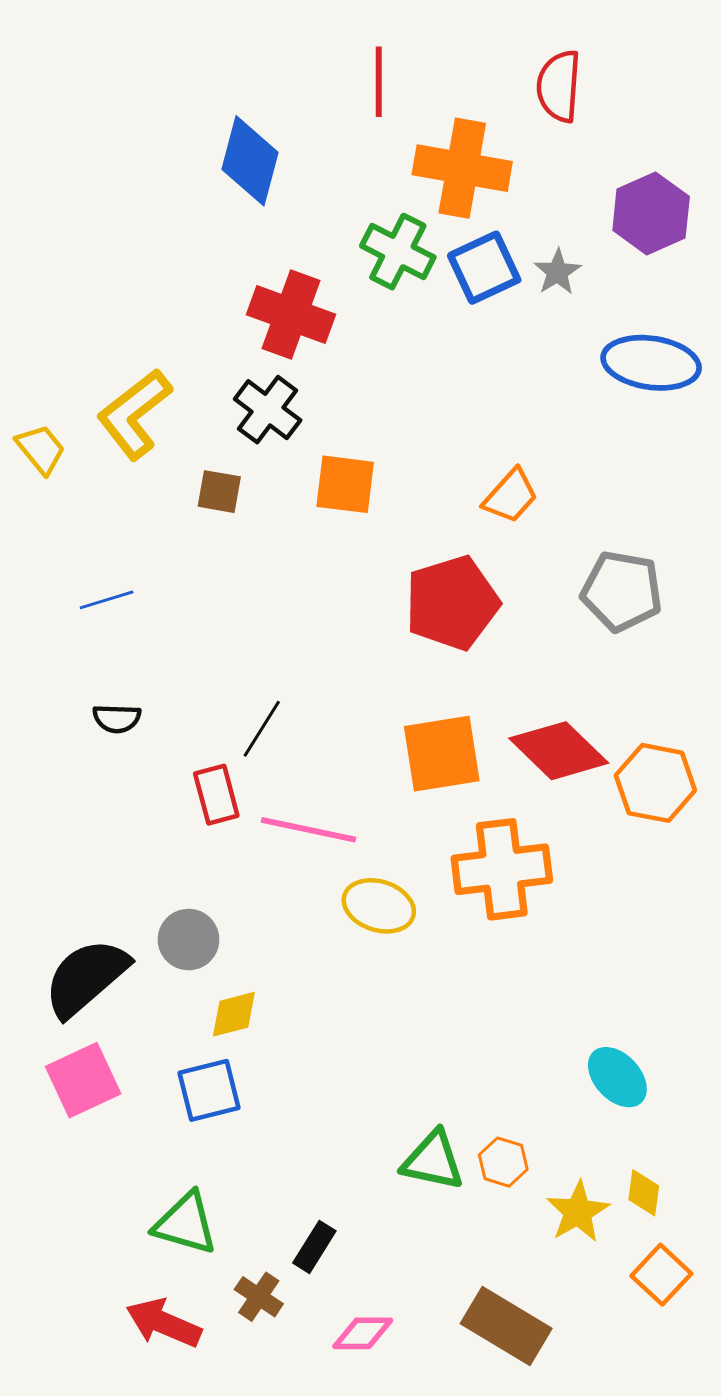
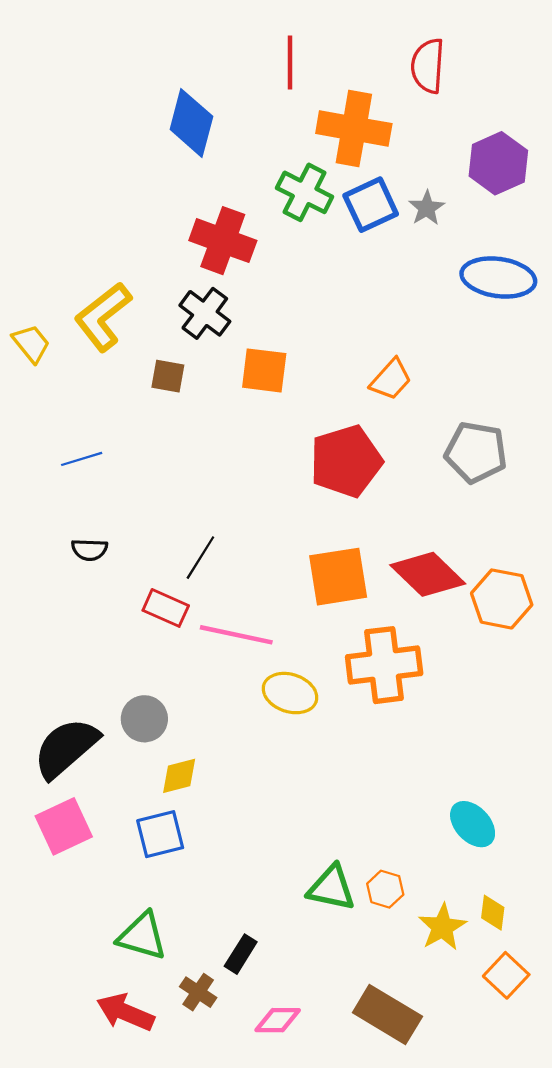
red rectangle: (216, 795) -> (166, 608), turned -51

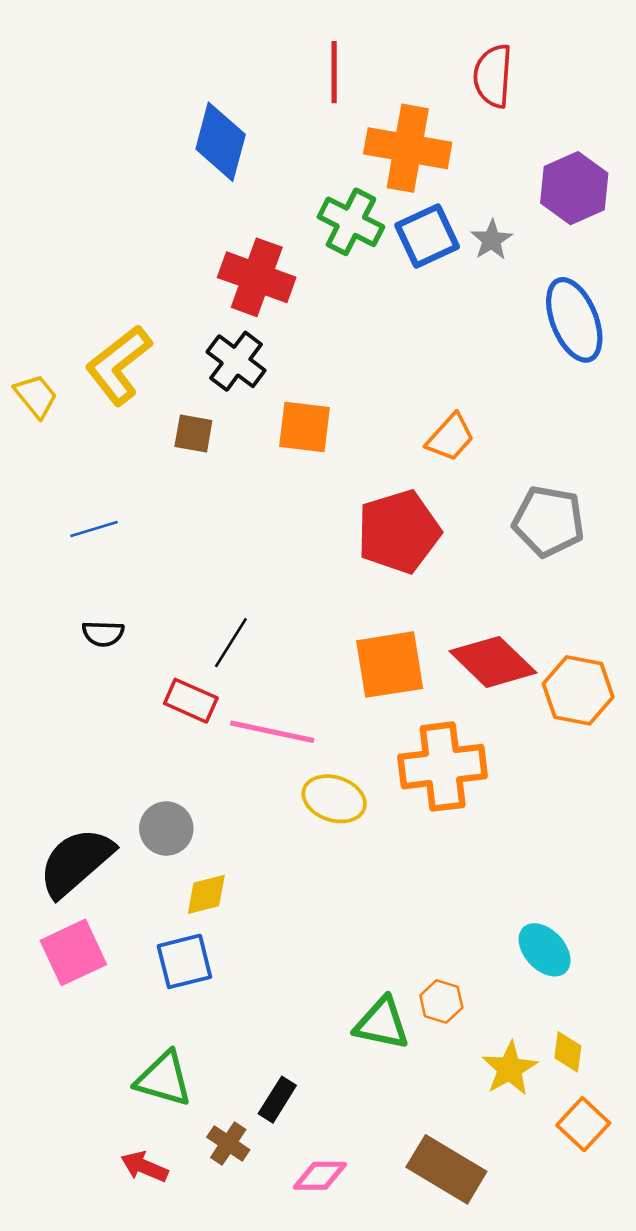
blue ellipse: (498, 277) -> (574, 320), turned 60
orange hexagon: (385, 889) -> (441, 1001), moved
red arrow: (125, 1012) -> (144, 1167), size x0.7

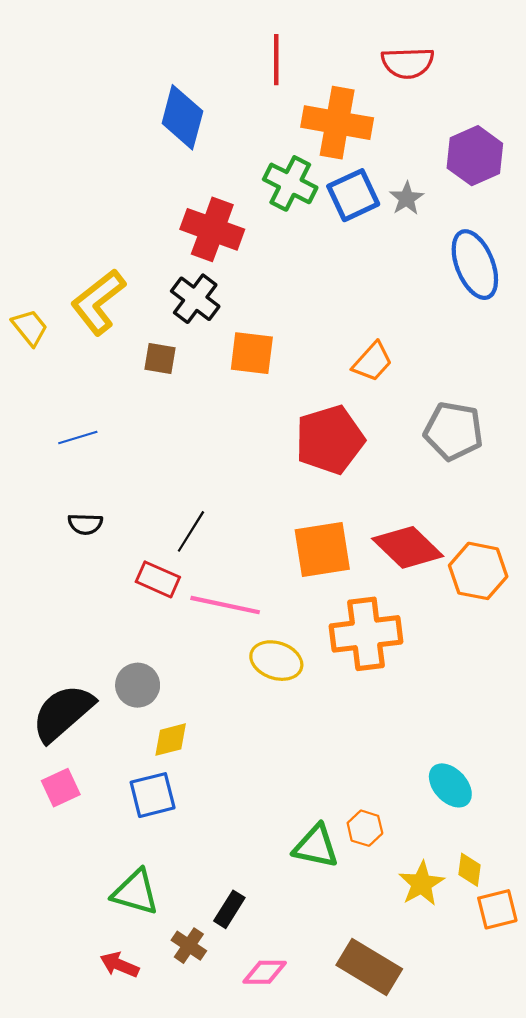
red semicircle: (493, 76) -> (408, 63), turned -96
pink square: (73, 952) -> (61, 788), size x0.7
orange square: (583, 1124) -> (497, 909), moved, turned 33

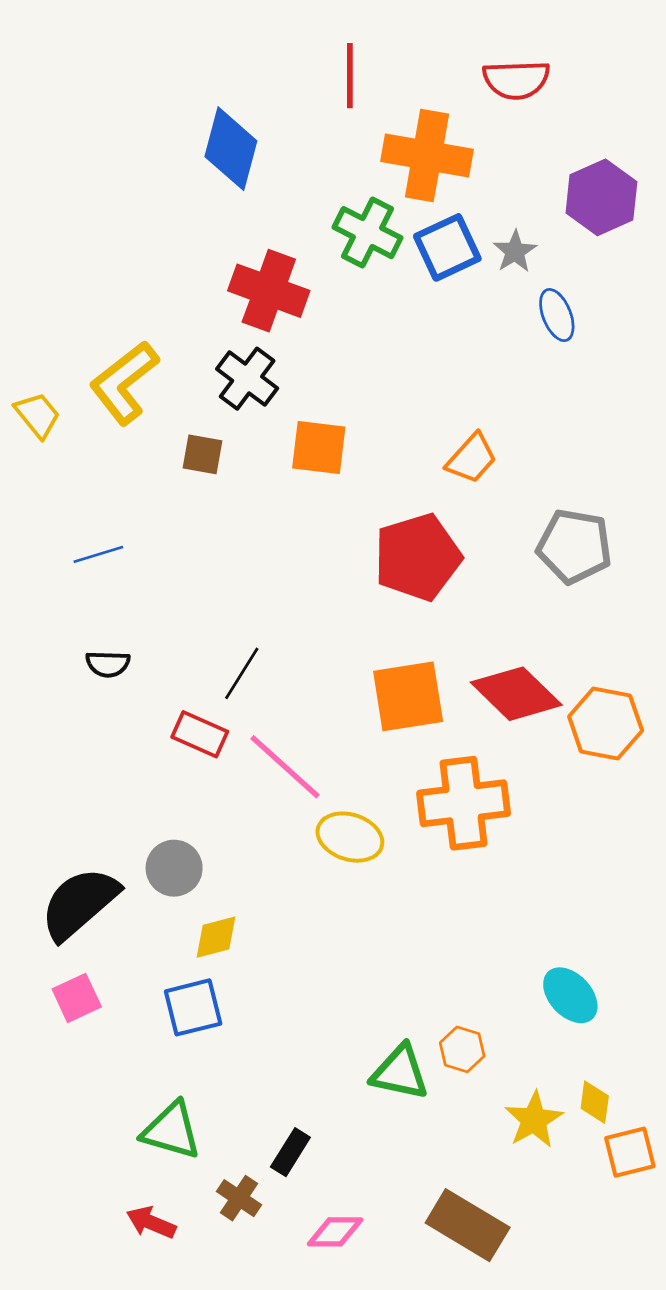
blue ellipse: (475, 265) -> (557, 315), moved, size x0.6
pink line: (225, 605) -> (285, 767), turned 30

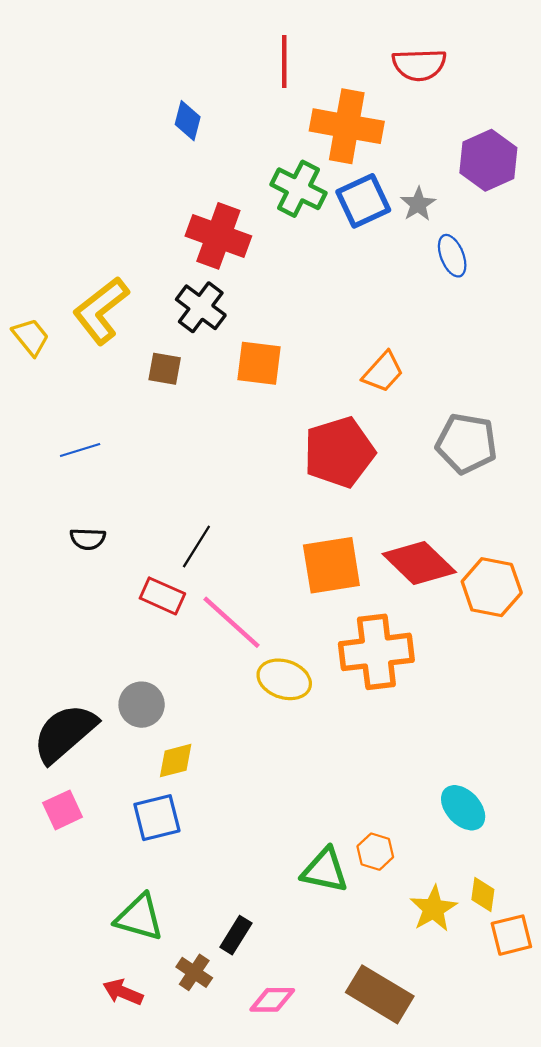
blue diamond: (231, 149) -> (188, 121), size x0.6

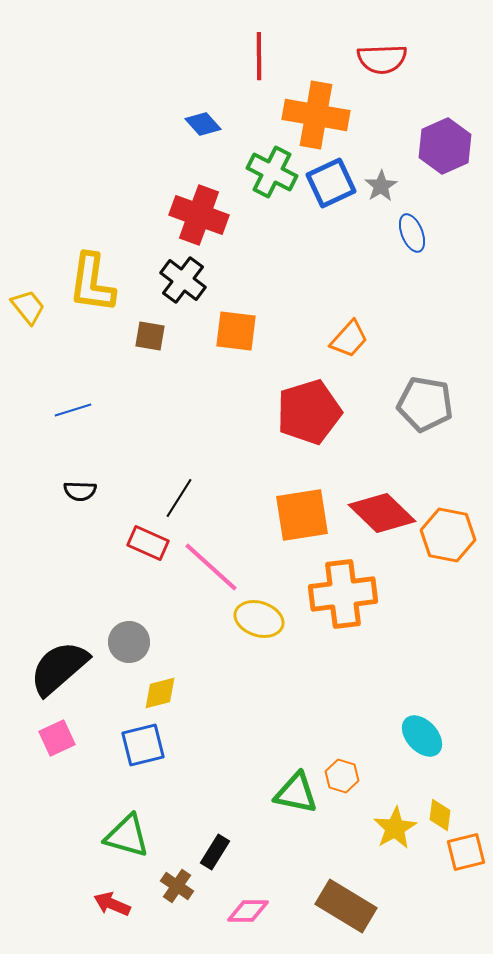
blue diamond: (188, 121) -> (203, 124), moved, turned -57
yellow L-shape: (101, 311) -> (92, 283), turned -44

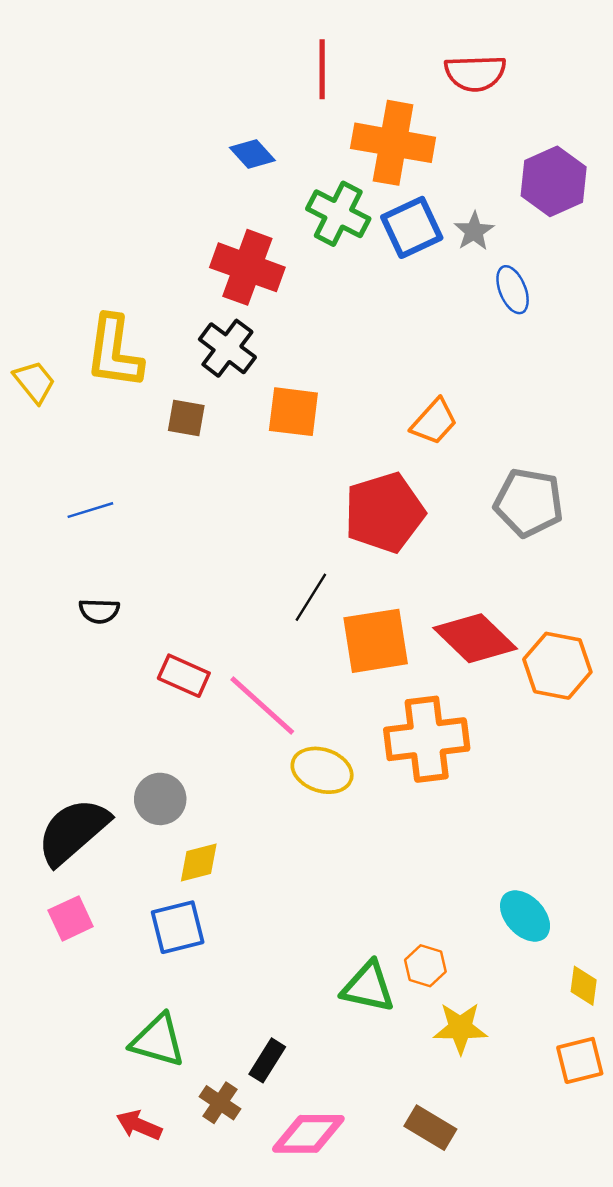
black line: (179, 498) -> (311, 597), moved
yellow diamond: (440, 815) -> (584, 986), moved
yellow star: (395, 828) -> (460, 1028), moved, turned 30
brown rectangle: (346, 906) -> (430, 1128), size x0.7
pink diamond: (248, 911) -> (308, 1134), size x1.4

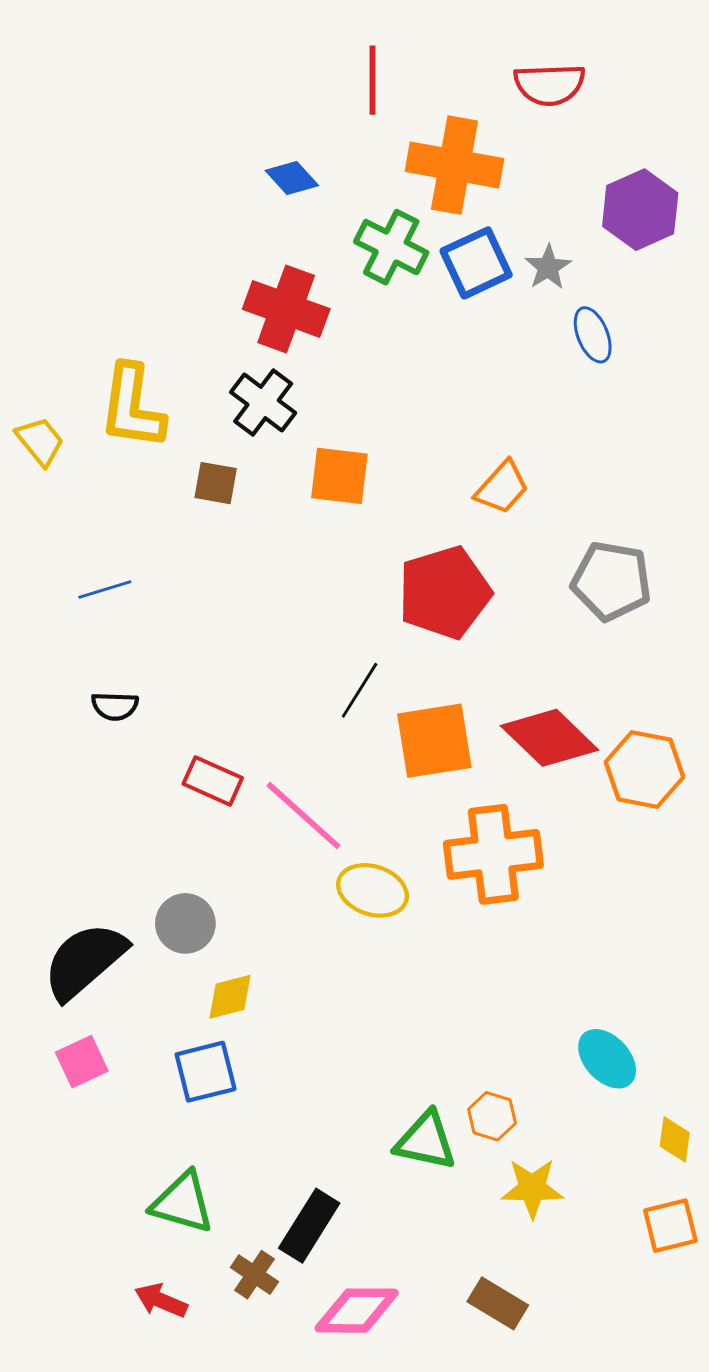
black rectangle: (267, 1060) -> (309, 1226), size x1.4

